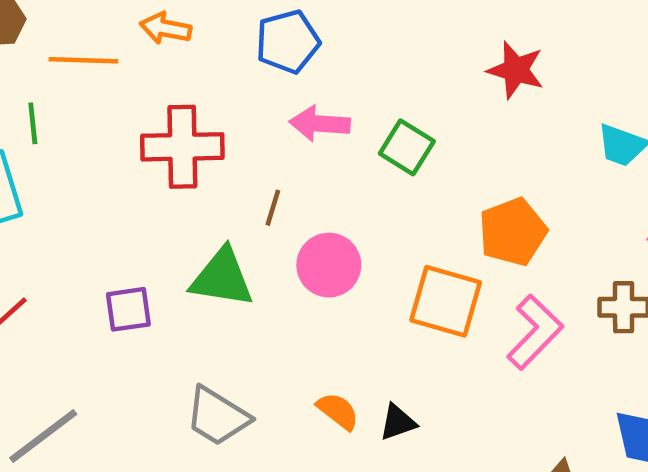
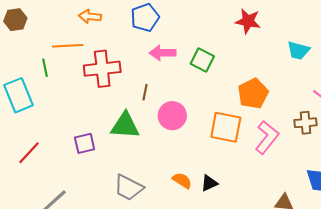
orange line: (83, 60) -> (68, 46), moved
green line: (33, 123) -> (45, 68), moved

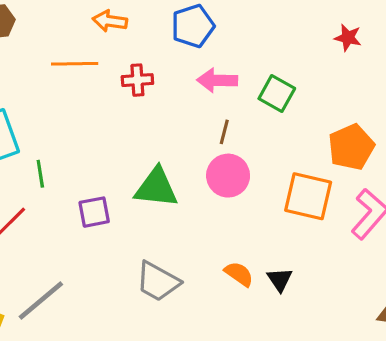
red star: (248, 21) -> (348, 38), size x0.7
green line: (45, 68) -> (40, 174), moved
red cross: (102, 69) -> (137, 80), moved, size x0.6
brown line: (145, 92) -> (224, 132), moved
black triangle: (209, 183) -> (280, 280), turned -42

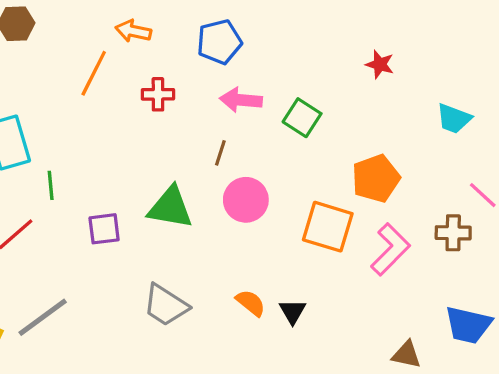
orange line: (75, 64) -> (94, 73), turned -66
brown line: (224, 132) -> (220, 153), moved

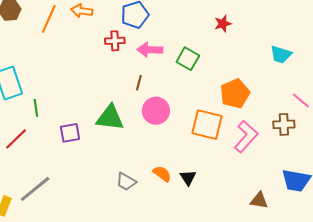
red star: (380, 64) -> (223, 24), moved, turned -30
orange line: (94, 73) -> (49, 19), moved
red cross: (158, 94) -> (115, 41), moved
gray trapezoid: (166, 305) -> (126, 182), moved, size x0.7

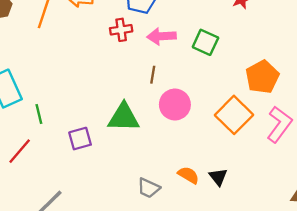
orange square: (207, 125) -> (234, 115), turned 36

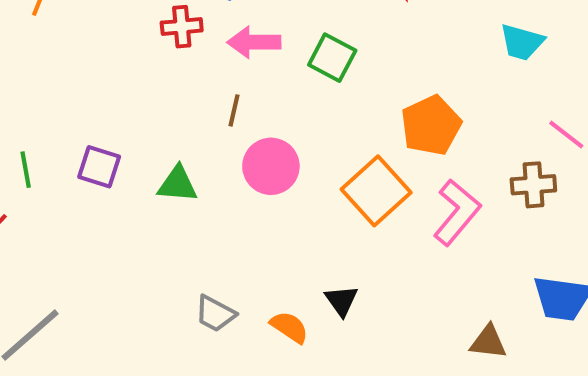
green triangle: (124, 117) -> (178, 184), size x0.7
purple square: (80, 139) -> (99, 167), moved, turned 30
orange semicircle: (188, 175) -> (289, 327), moved

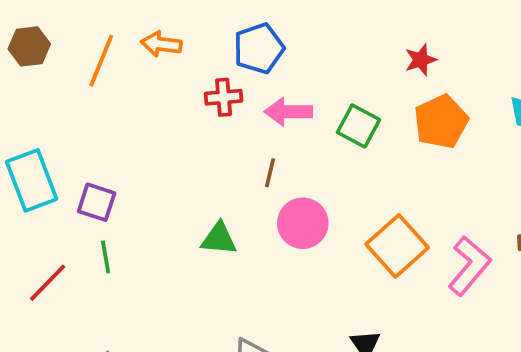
orange pentagon: (431, 125) -> (441, 122), moved
purple square: (99, 167) -> (97, 202), moved
green line: (26, 170) -> (106, 257), moved

